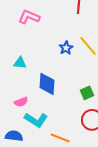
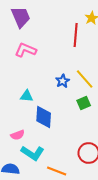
cyan triangle: (20, 63) -> (27, 96), moved
green square: (87, 93) -> (84, 103), moved

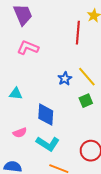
cyan triangle: (27, 96) -> (16, 94), moved
cyan L-shape: (33, 153) -> (48, 144), moved

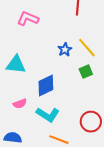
cyan triangle: (16, 94) -> (16, 65), size x1.5
blue diamond: (46, 115) -> (46, 86), turned 60

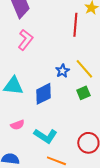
pink L-shape: (28, 19) -> (25, 40), turned 105
blue diamond: (46, 86) -> (43, 94), moved

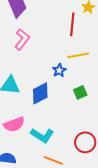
yellow line: (84, 69) -> (78, 55), moved, turned -60
pink semicircle: (17, 125) -> (14, 124), size x1.5

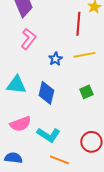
blue star: (59, 70) -> (55, 59), moved
blue diamond: (40, 93) -> (46, 93), turned -50

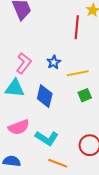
pink L-shape: (28, 39) -> (24, 63), moved
yellow line: (84, 55) -> (78, 73), moved

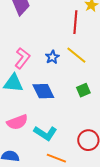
yellow line: (78, 73) -> (76, 55), moved, turned 50
blue diamond: (45, 96) -> (43, 91), turned -40

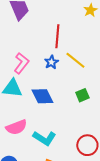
red line: (75, 22) -> (57, 36), moved

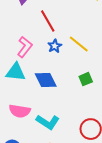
red line: (57, 36) -> (48, 21), moved, turned -35
pink semicircle: (16, 127) -> (20, 111), turned 30

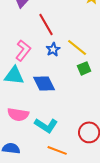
green square: (86, 79) -> (84, 68), moved

